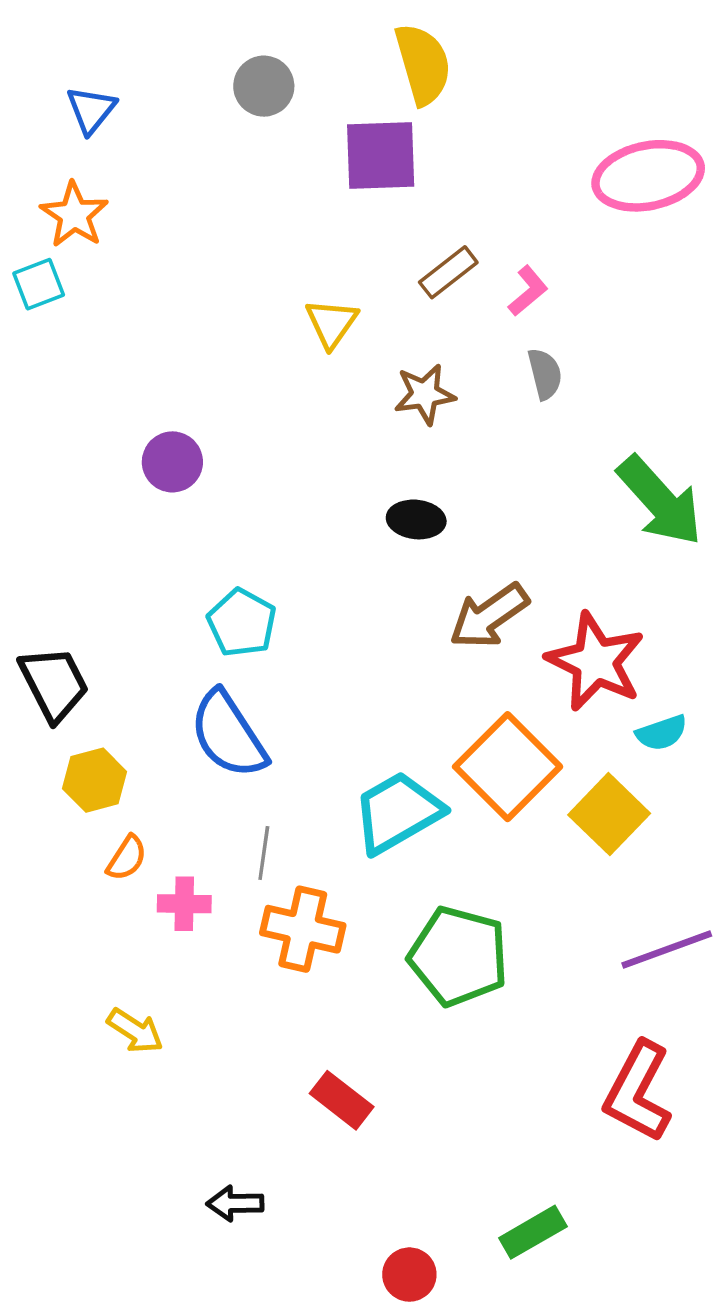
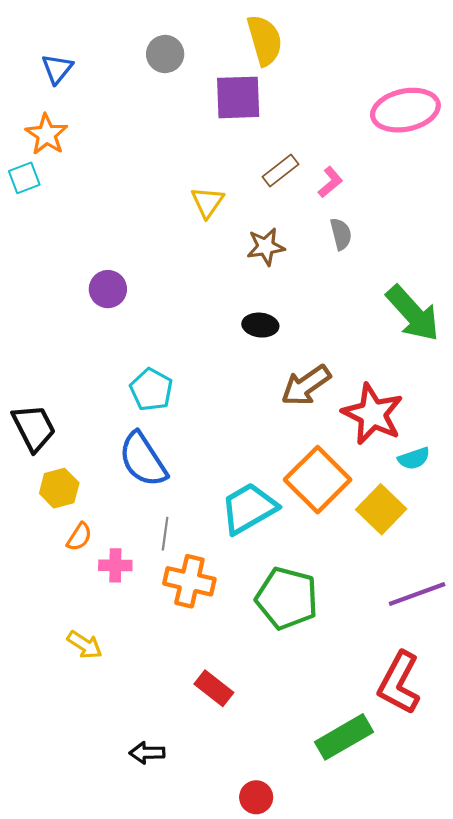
green rectangle: (533, 1232) -> (344, 737), moved, size x1.4

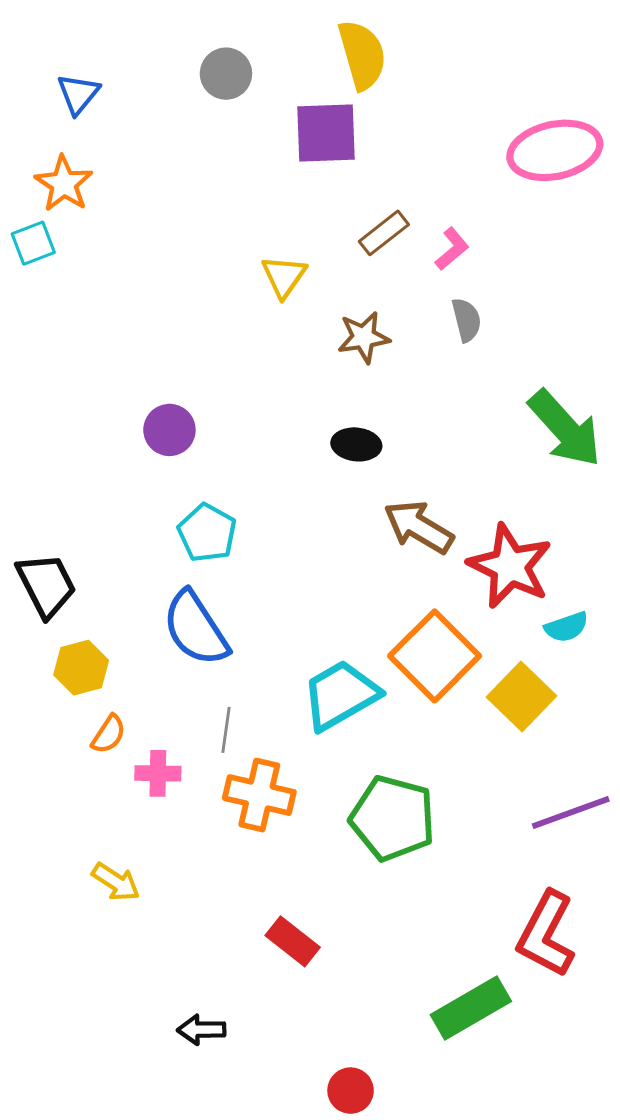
purple circle: (108, 289) -> (169, 430), moved
brown arrow: (306, 385) -> (419, 527), turned 66

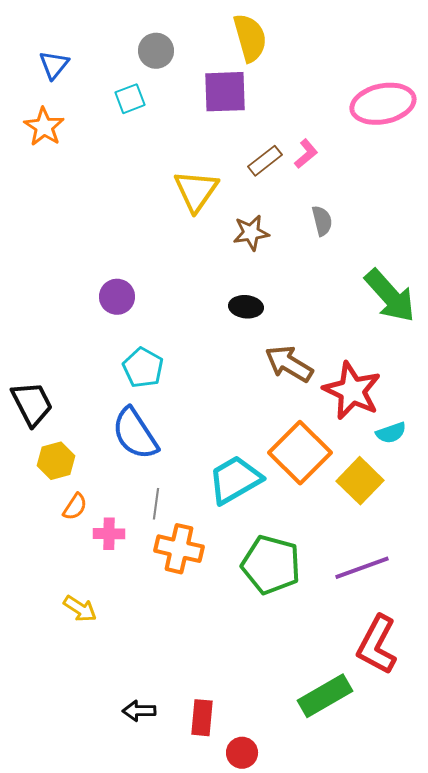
cyan square: (33, 243) -> (130, 99), moved
pink L-shape: (452, 249) -> (306, 154), moved
yellow triangle: (284, 276) -> (196, 191), size x1.4
purple line: (571, 812) -> (362, 568), moved
red rectangle: (293, 941) -> (202, 718), moved, turned 57

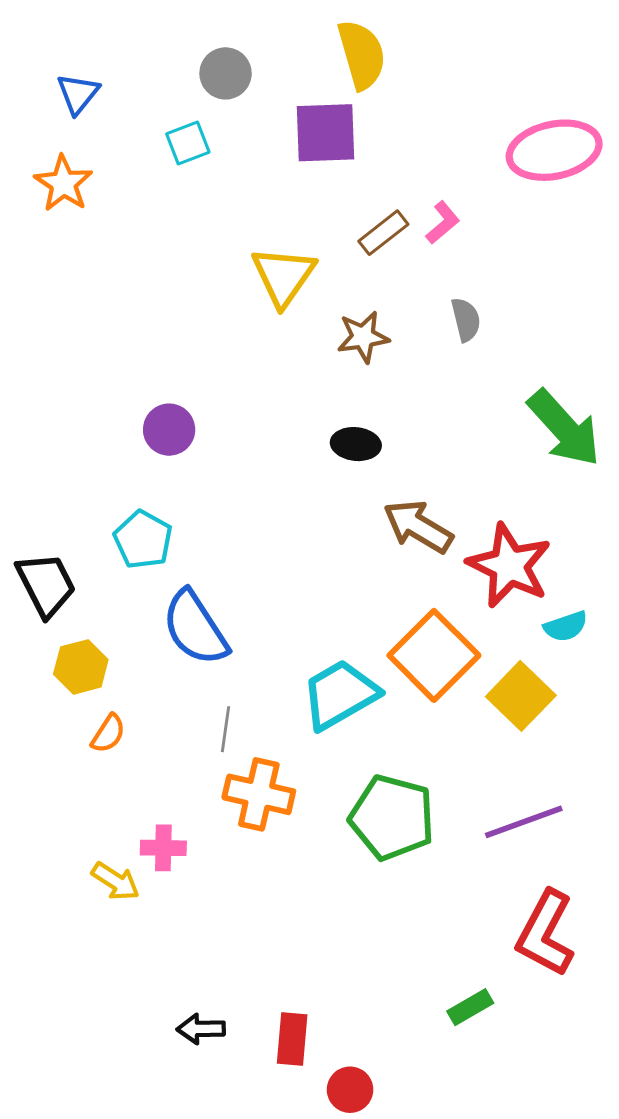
cyan pentagon: (143, 368) -> (143, 540), moved
pink cross: (109, 534) -> (163, 848), moved
green rectangle: (325, 696) -> (470, 1007), size x0.6

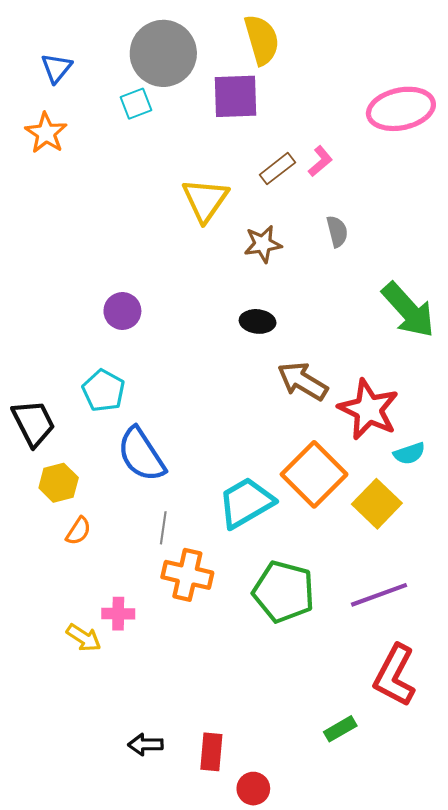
gray circle: (226, 73) -> (163, 53), size x1.8

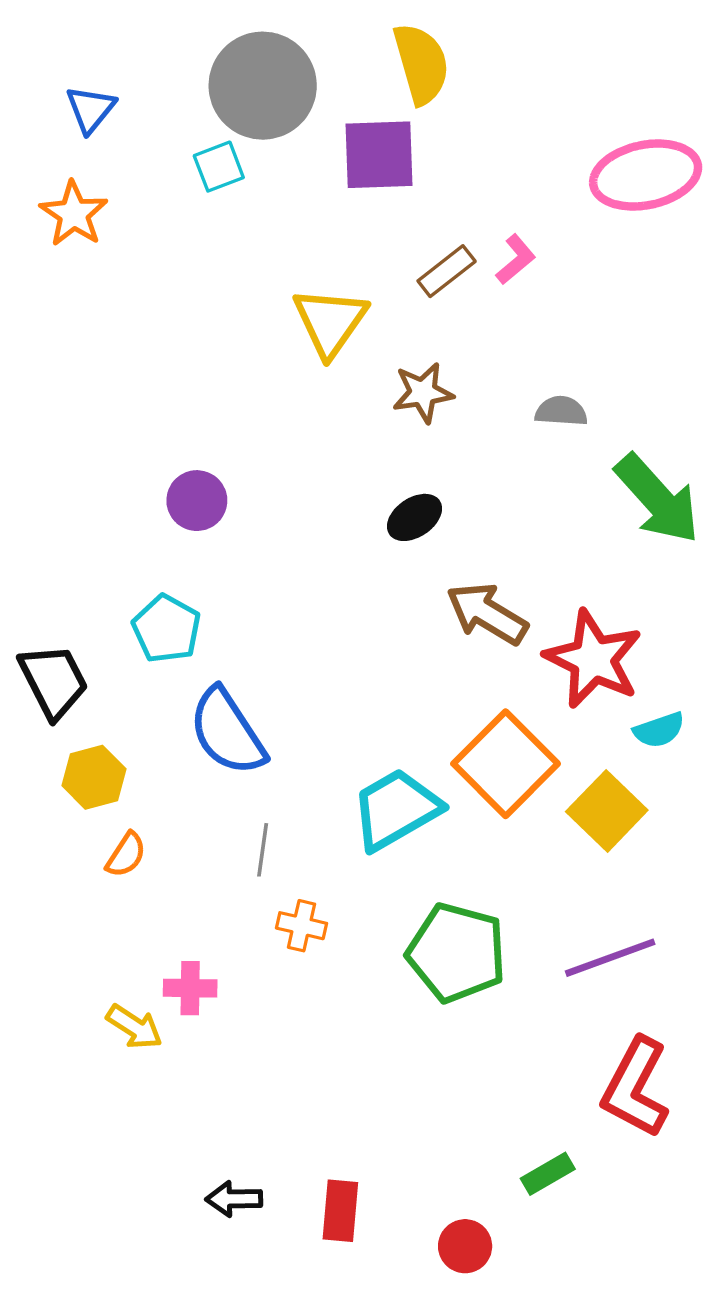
gray semicircle: (337, 231) -> (561, 411), moved, turned -72
black ellipse: (258, 321) -> (414, 517), turned -40
orange cross: (187, 575) -> (301, 926), size x0.6
red circle: (253, 789) -> (465, 1246), moved

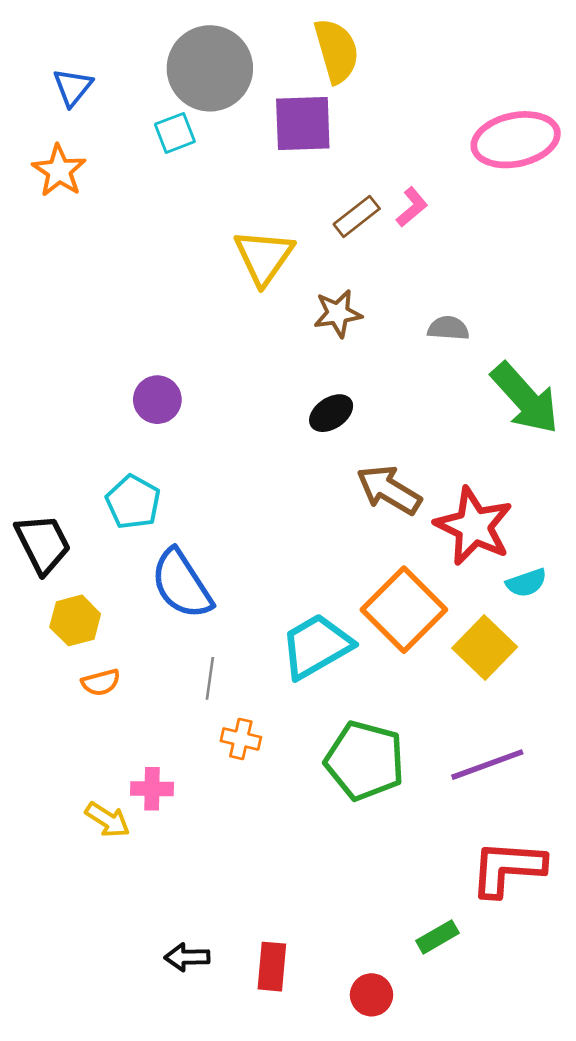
orange semicircle: (126, 855) -> (101, 682), turned 42
red L-shape: (635, 1088) -> (508, 868), turned 66

